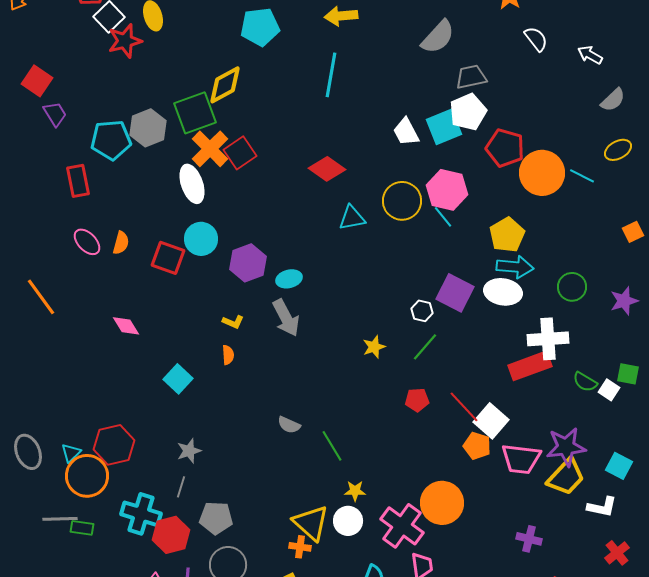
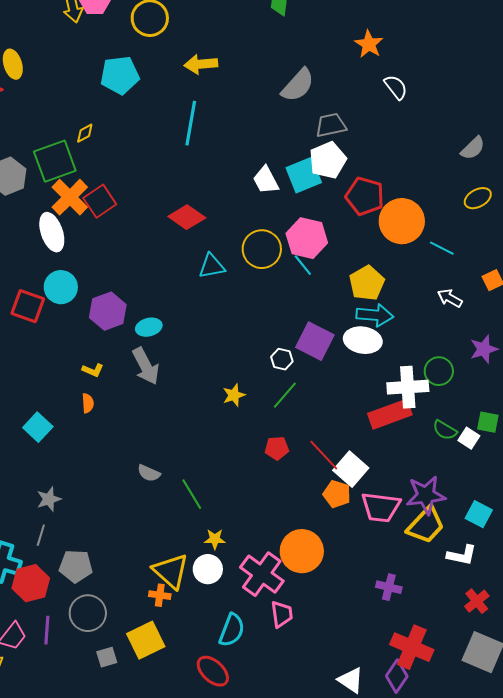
white arrow: (590, 55) -> (450, 298), moved
yellow diamond: (225, 85) -> (85, 133), size x0.5
cyan line: (582, 176) -> (442, 248), moved
green circle: (572, 287) -> (439, 371), moved

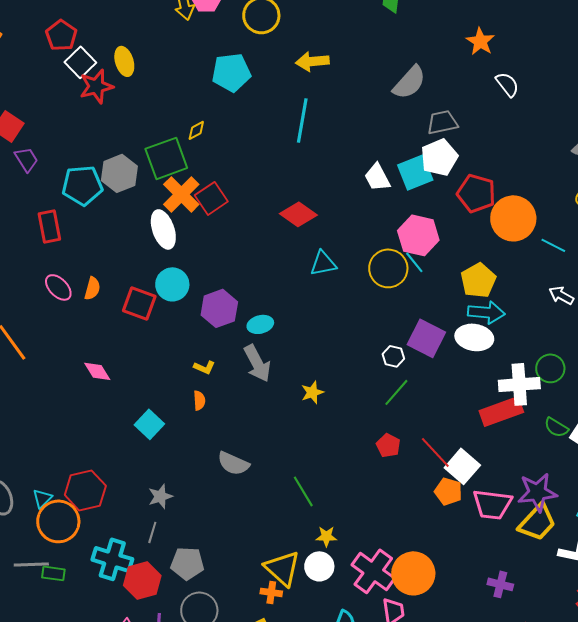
yellow circle: (262, 249) -> (388, 268), moved
yellow star: (234, 395) -> (312, 392), moved
red pentagon: (277, 448) -> (388, 445), turned 30
gray semicircle: (149, 473) -> (233, 463), moved, size x1.4
orange circle: (302, 551) -> (413, 573), moved

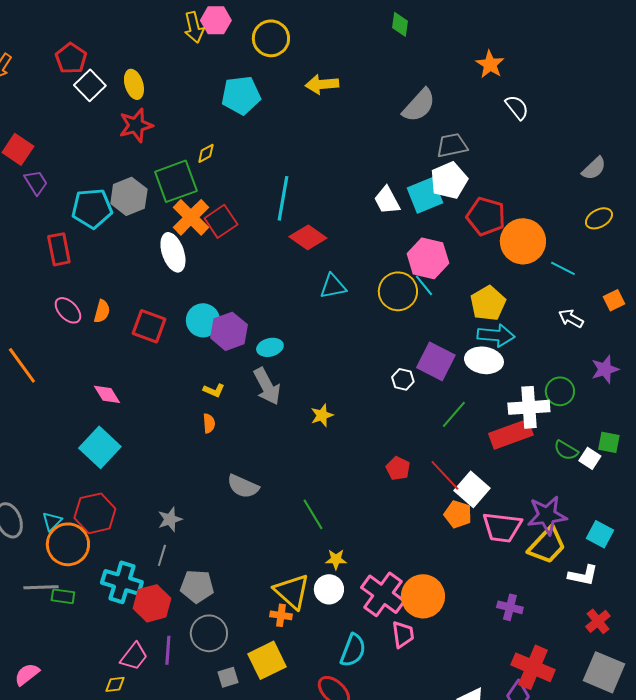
red star: (96, 86) -> (136, 125), moved
cyan line: (302, 120) -> (283, 198), moved
cyan circle: (172, 284) -> (203, 320), moved
green line: (396, 392) -> (454, 414), moved
cyan square: (149, 424) -> (100, 447), moved, size x1.4

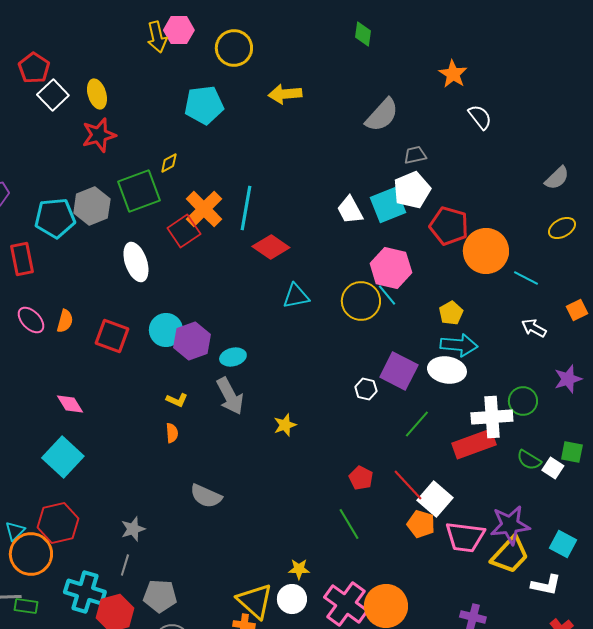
gray trapezoid: (452, 145) -> (415, 155), size x0.7
orange cross: (191, 217) -> (204, 209), moved
yellow pentagon: (488, 303) -> (451, 313), size x0.7
green line: (313, 514) -> (349, 524), moved

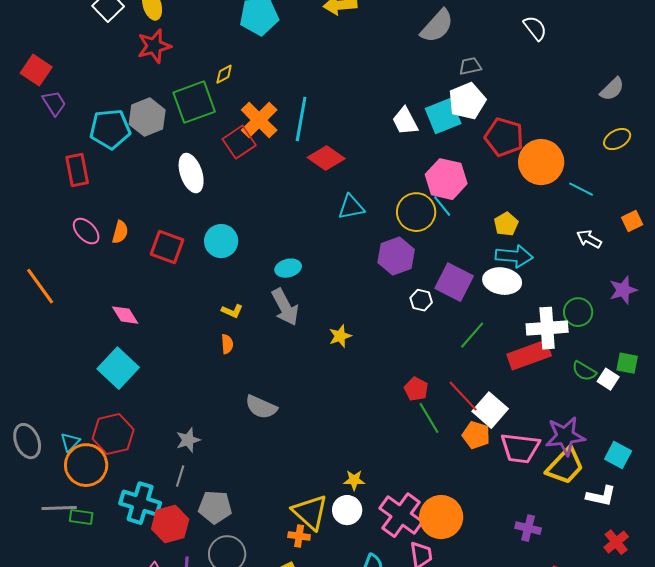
purple hexagon: (192, 341) -> (396, 256), moved
green line: (349, 524) -> (429, 418), moved

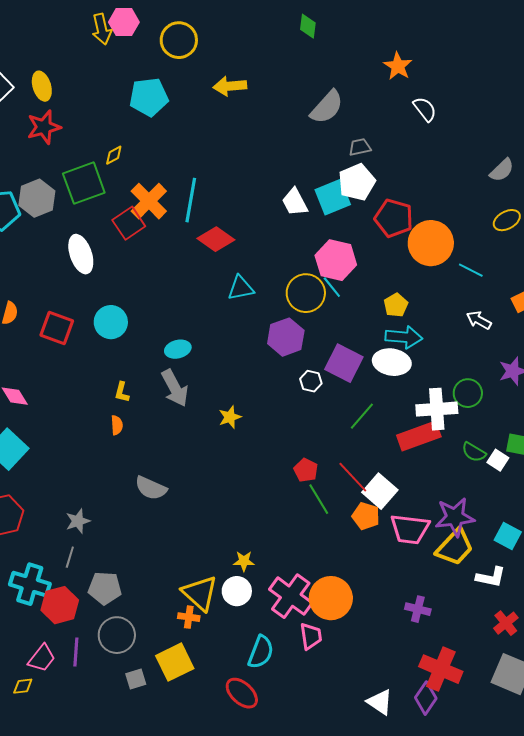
yellow L-shape: (232, 311) -> (122, 392), turned 80

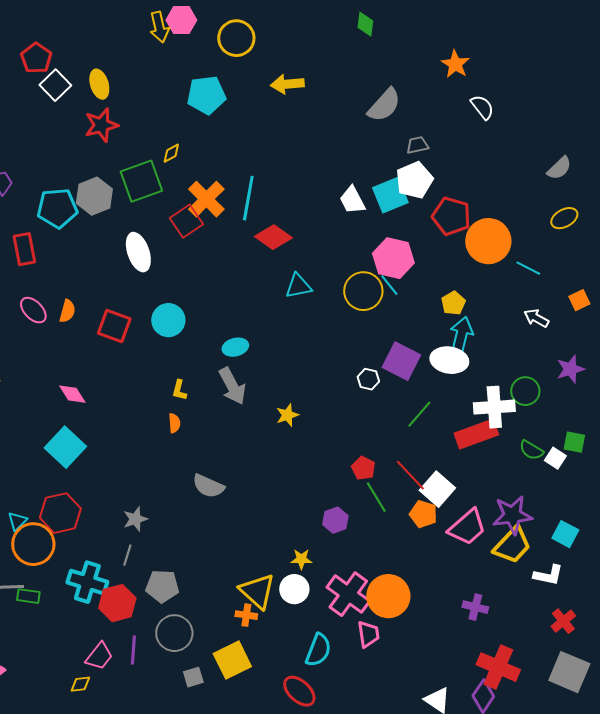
purple hexagon: (286, 337) -> (335, 520), moved, size x0.7
cyan arrow: (404, 337) -> (461, 335), turned -81
pink trapezoid: (410, 529) -> (467, 527), turned -48

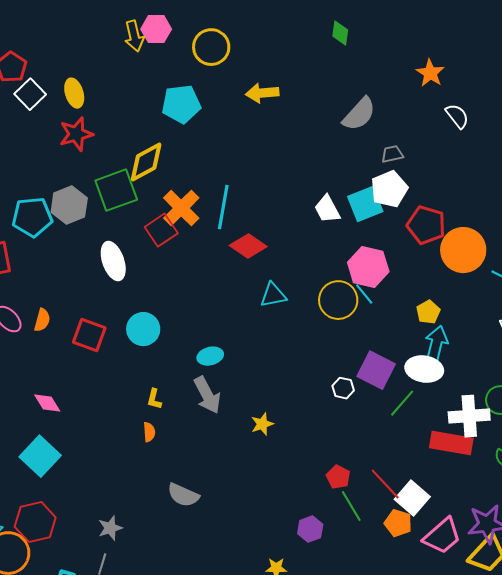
yellow diamond: (171, 153) -> (146, 162), size x2.0
green line: (419, 414) -> (402, 403), moved
red rectangle: (476, 434) -> (451, 443), turned 30

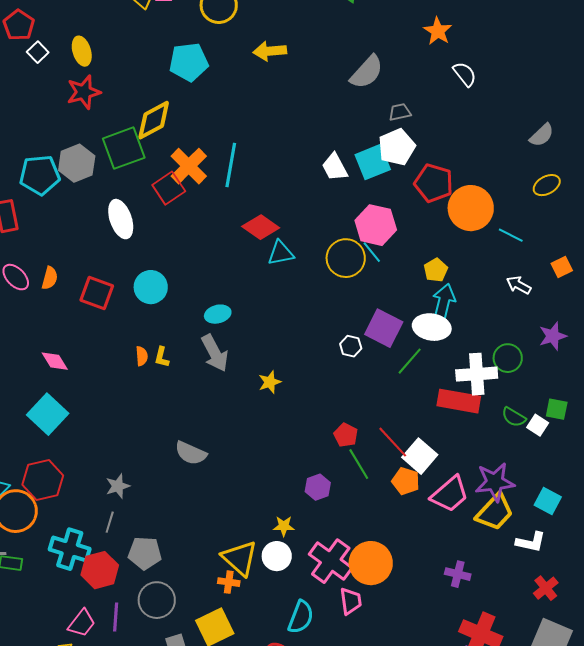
white square: (30, 94) -> (38, 52), size x0.7
red diamond: (248, 246) -> (261, 227), moved
orange semicircle: (149, 432) -> (142, 356), moved

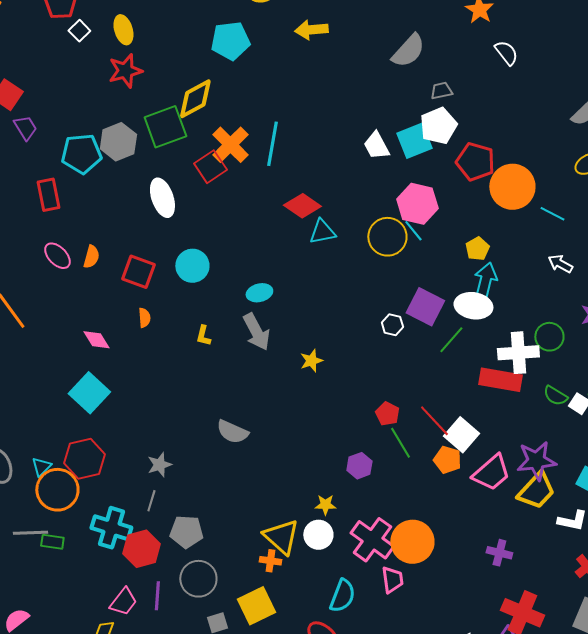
orange semicircle: (142, 356) -> (144, 318), moved

